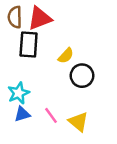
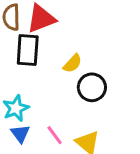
blue triangle: (22, 114) -> (20, 134), turned -49

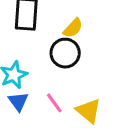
black circle: (92, 87) -> (65, 53), moved

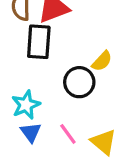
yellow semicircle: (73, 28) -> (102, 61), moved

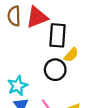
black rectangle: (39, 42) -> (57, 35), moved

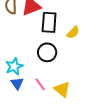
yellow semicircle: (71, 55) -> (73, 32), moved

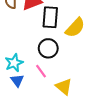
yellow semicircle: (73, 32) -> (75, 28), size x1.5
pink line: (40, 84) -> (41, 71), moved

